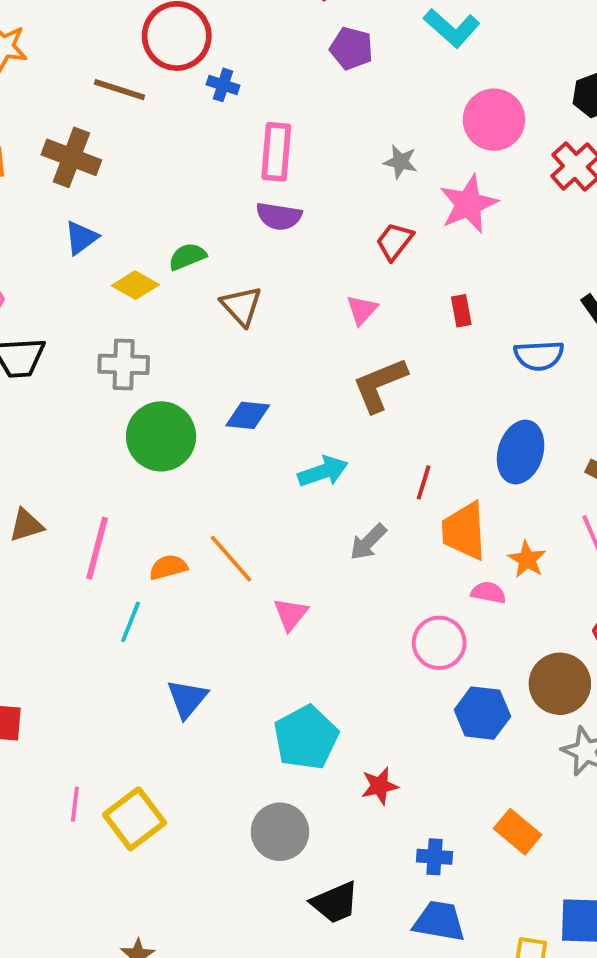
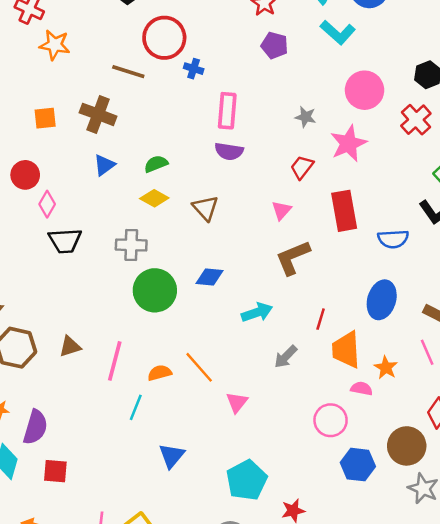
green semicircle: (187, 257) -> (156, 164), moved
yellow diamond: (135, 285) -> (154, 198), moved
red rectangle: (461, 311) -> (344, 211), size x2.0

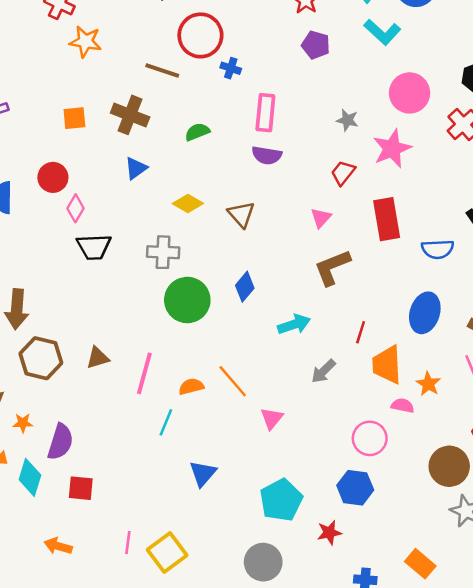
green semicircle: (156, 164) -> (197, 132), moved
blue diamond: (210, 277) -> (245, 287), turned -56
blue hexagon: (358, 465) -> (355, 488), moved

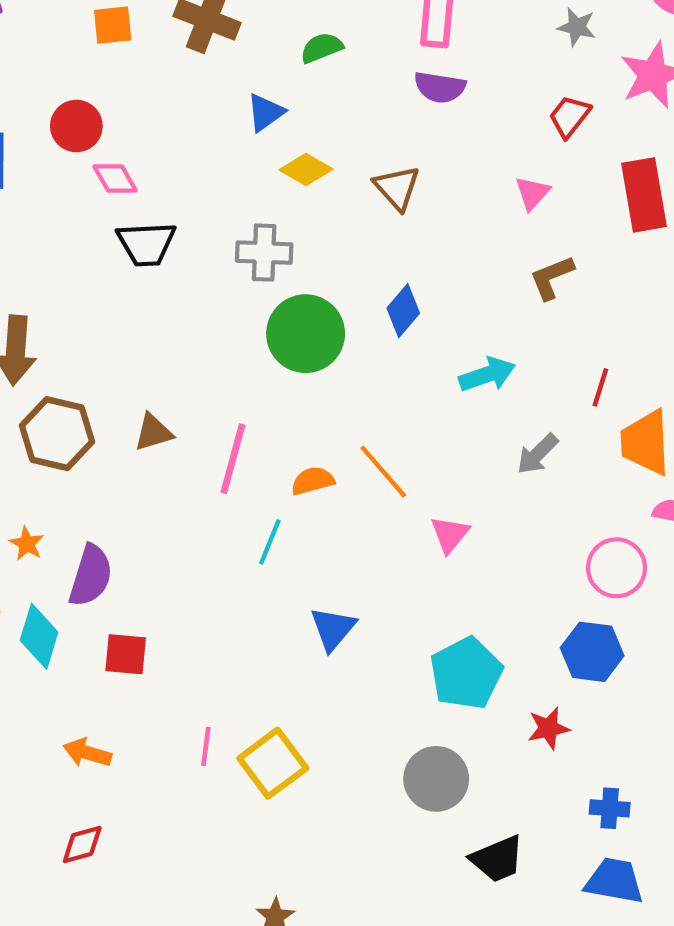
blue triangle: (136, 168) -> (265, 112), moved
pink diamond: (76, 208) -> (115, 179), turned -60
brown L-shape: (332, 267) -> (552, 277), size x0.7
orange star: (23, 423) -> (27, 544), turned 30

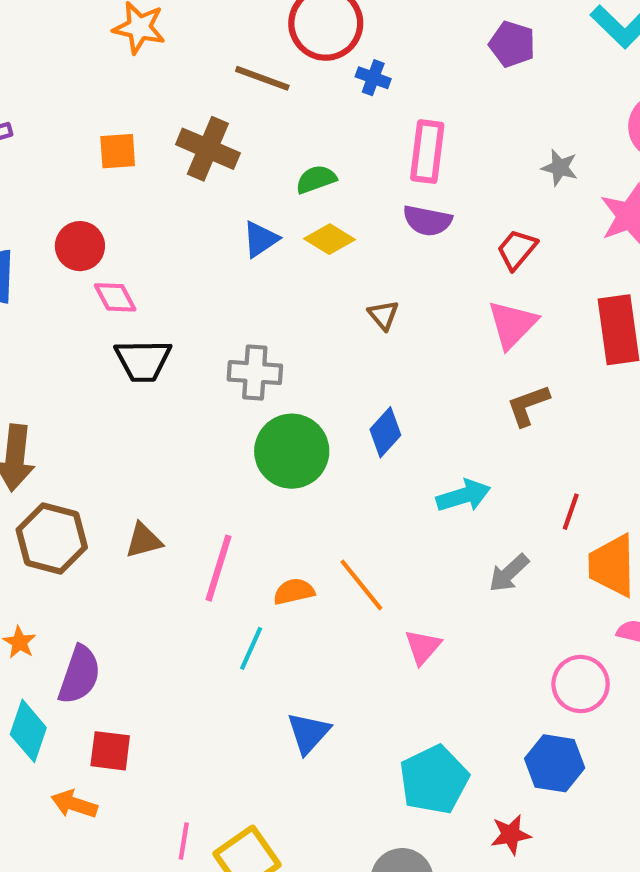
red trapezoid: (570, 116) -> (517, 250), moved
yellow diamond: (306, 169) -> (330, 239), moved
brown triangle: (397, 188) -> (383, 315), size x0.7
pink triangle: (532, 193) -> (512, 324), size x1.5
orange arrow: (87, 753) -> (74, 804), moved

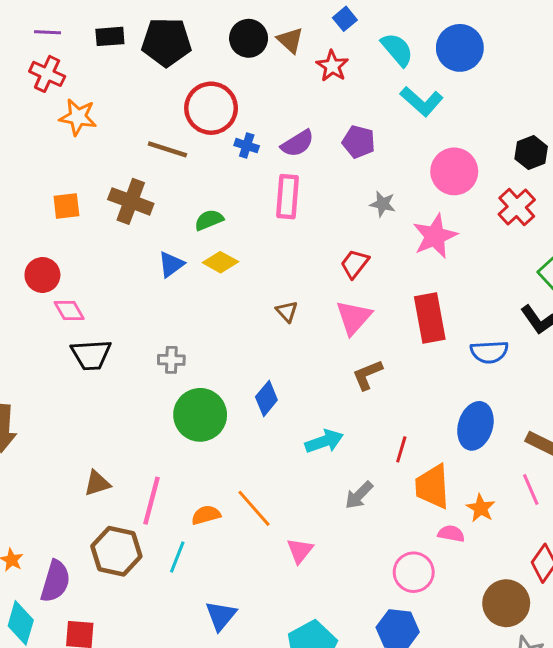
purple pentagon: (512, 44) -> (359, 142), moved
purple semicircle: (427, 221) -> (297, 143), moved, turned -40
brown triangle: (383, 315) -> (287, 311), moved
gray cross: (255, 373) -> (171, 360), size x0.7
brown hexagon: (52, 539) -> (116, 551), moved

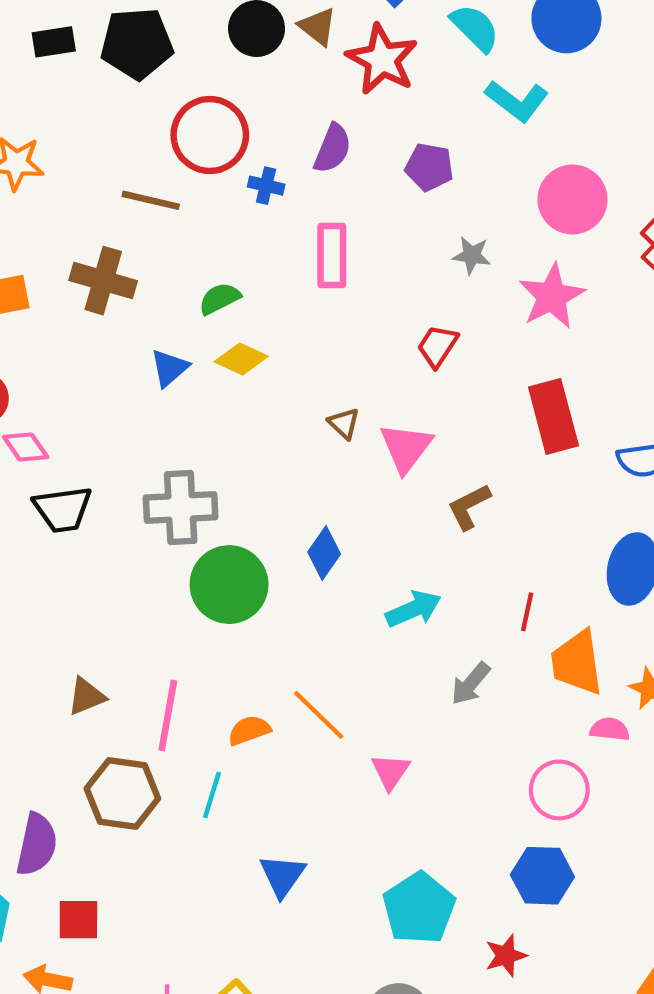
red star: (332, 66) -> (382, 59), size x1.5
purple semicircle: (297, 143) -> (333, 148), moved, turned -32
pink triangle: (354, 317) -> (406, 448), moved
gray cross: (171, 360) -> (181, 507), size x1.8

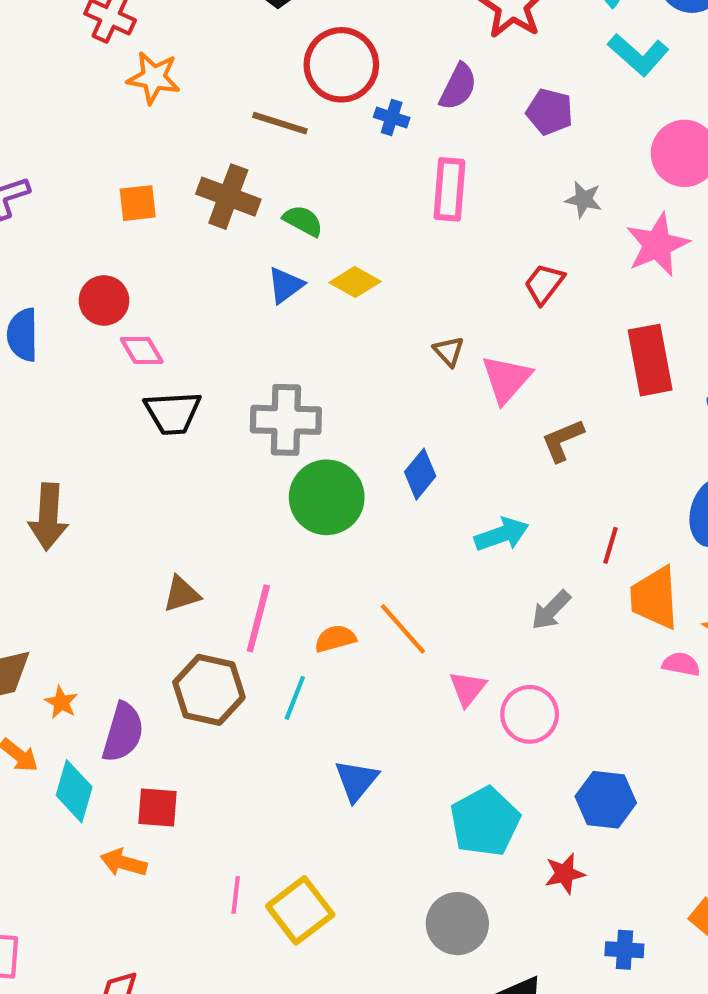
green semicircle: (220, 299) -> (303, 221), moved, turned 51
pink circle: (559, 790) -> (530, 714), moved

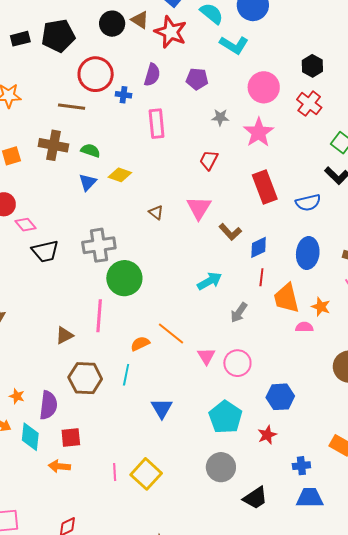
brown triangle: (449, 351) -> (156, 212), moved
brown L-shape: (563, 440) -> (230, 232), turned -100
blue diamond: (420, 474) -> (259, 247), moved, turned 35
pink line: (258, 618) -> (99, 316), moved

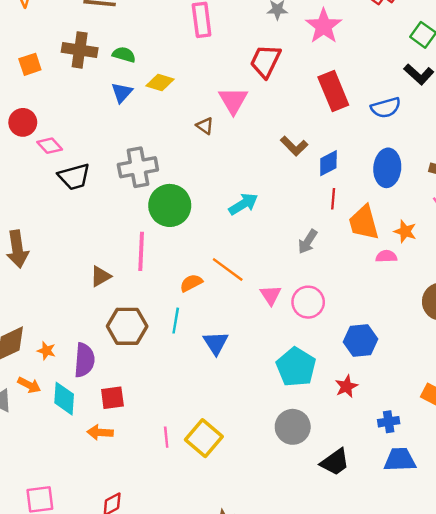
red trapezoid: (209, 160) -> (265, 61), size x1.4
pink triangle: (199, 208) -> (233, 100), moved
cyan arrow: (210, 281) -> (243, 204), moved
blue triangle: (162, 408) -> (216, 343), moved

